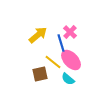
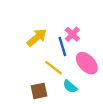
pink ellipse: (71, 60) -> (87, 63), moved
brown square: (40, 74) -> (39, 91), moved

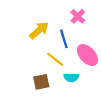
pink cross: (72, 34) -> (78, 16), moved
cyan semicircle: (70, 86) -> (71, 78), turned -40

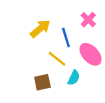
pink cross: (78, 16) -> (88, 20), moved
cyan semicircle: (71, 78) -> (74, 78), turned -64

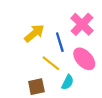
pink cross: (88, 20) -> (82, 24), size x1.5

